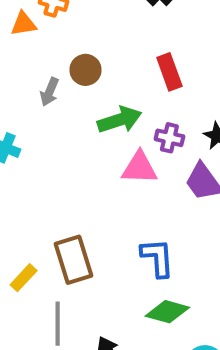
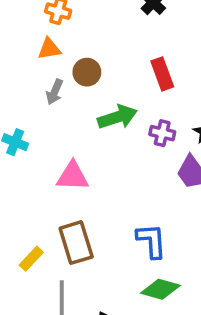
orange triangle: (24, 24) -> (49, 49), moved
pink triangle: (139, 168) -> (73, 176), moved

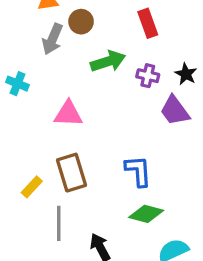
gray arrow: (55, 92) -> (52, 39), size x1.4

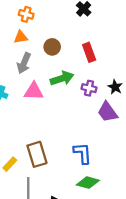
brown circle: (81, 22) -> (52, 47), moved
pink triangle: (68, 114) -> (34, 91), moved

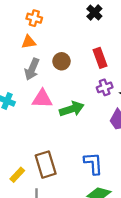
brown circle: (52, 47) -> (61, 61), moved
green arrow: (62, 78) -> (72, 109), moved
purple cross: (89, 88) -> (105, 87), moved, turned -32

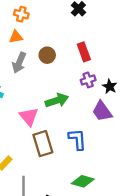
pink triangle: (42, 99) -> (29, 117), moved, turned 48
blue L-shape: (93, 163) -> (77, 139), moved
brown rectangle: (46, 165) -> (43, 144), moved

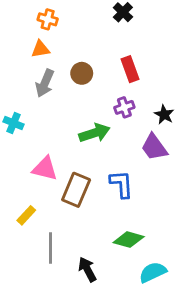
purple cross: (88, 80) -> (124, 107), moved
pink triangle: (29, 117) -> (45, 168), moved, turned -36
brown rectangle: (43, 144) -> (76, 190), turned 40

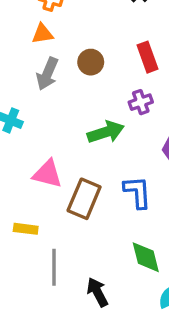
yellow rectangle: (26, 215) -> (26, 229), turned 54
green diamond: (129, 240) -> (146, 257), turned 60

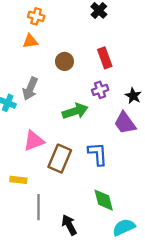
gray arrow: (47, 74) -> (30, 89), moved
pink triangle: (47, 174) -> (34, 141), turned -35

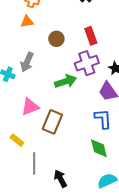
purple cross: (100, 90) -> (87, 63), size x1.6
blue L-shape: (98, 154) -> (103, 119), moved
yellow rectangle: (18, 180) -> (17, 140), turned 32
green diamond: (104, 200) -> (99, 148), moved

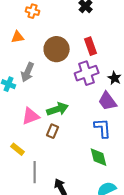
orange triangle: (27, 22) -> (18, 37), moved
brown circle: (56, 39) -> (57, 49), size x1.6
green arrow: (66, 81) -> (58, 109), moved
brown rectangle: (52, 122) -> (53, 131), size x0.6

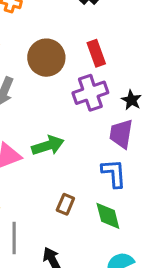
purple trapezoid: (108, 101) -> (121, 134), turned 45
brown rectangle: (53, 131) -> (65, 204), moved

